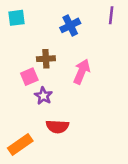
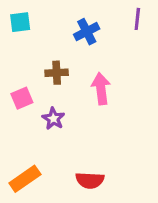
pink arrow: (82, 72) -> (101, 89), turned -30
pink square: (29, 77) -> (22, 98), moved
red semicircle: (57, 127) -> (90, 180), moved

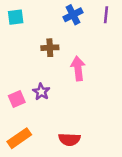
blue cross: (87, 32) -> (73, 15), moved
brown cross: (57, 73) -> (50, 48), moved
pink square: (22, 98) -> (17, 99), moved

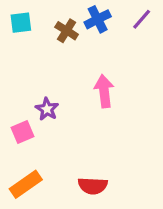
purple line: (106, 15) -> (142, 19), turned 35
brown cross: (50, 48) -> (67, 31), moved, turned 35
purple star: (41, 92) -> (47, 109), moved

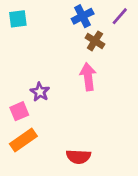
brown cross: (67, 31) -> (95, 41), moved
orange rectangle: (26, 184) -> (23, 140), moved

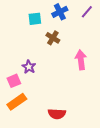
cyan square: (18, 19) -> (35, 19), moved
brown cross: (95, 41) -> (53, 38), moved
pink arrow: (88, 77) -> (81, 60), moved

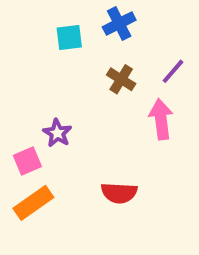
purple line: (87, 12) -> (173, 71), moved
brown cross: (53, 38) -> (121, 79), moved
red semicircle: (57, 114) -> (119, 193), moved

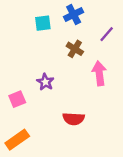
purple line: (173, 71) -> (107, 34), moved
purple star: (57, 133) -> (45, 82), moved
orange rectangle: (33, 203) -> (17, 140), moved

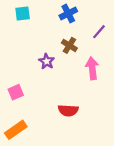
cyan square: (43, 23) -> (23, 13), moved
purple star: (45, 82) -> (47, 61), moved

